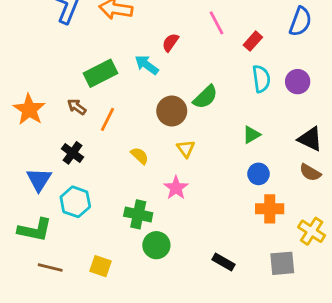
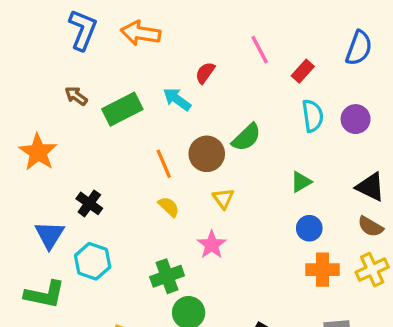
brown arrow: (77, 107) -> (76, 96), moved
orange line: (107, 119) -> (164, 164), moved, turned -50
green cross: (138, 214) -> (167, 276), turned -32
yellow cross: (312, 231) -> (372, 270), moved, turned 32

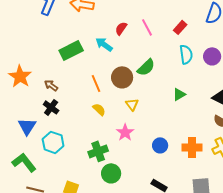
pink line: (260, 50) -> (147, 27), moved
brown arrow: (76, 96) -> (51, 85), moved
blue circle: (309, 228) -> (160, 145), moved
green L-shape: (45, 294) -> (24, 162), turned -140

